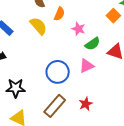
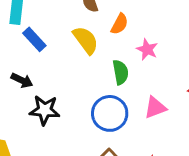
green semicircle: (92, 44) -> (121, 72), moved, turned -70
black star: (16, 88) -> (45, 110), moved

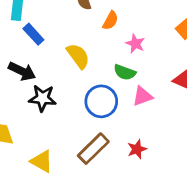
yellow semicircle: (86, 40) -> (78, 56), moved
green semicircle: (121, 72) -> (125, 72), moved, turned 120
black arrow: (22, 80) -> (22, 71), size x1.4

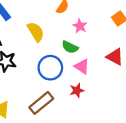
pink triangle: (142, 96) -> (82, 66), turned 49
red star: (137, 149) -> (77, 90), moved

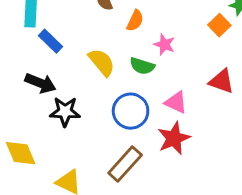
green semicircle: (70, 47) -> (142, 66), moved
red star: (77, 90) -> (174, 138), size x1.5

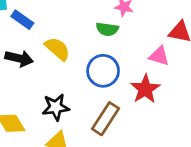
yellow semicircle: (102, 62) -> (57, 49), moved
pink triangle: (176, 102) -> (159, 56), moved
black star: (65, 112) -> (56, 107), moved

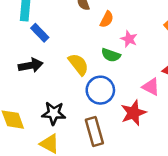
yellow semicircle: (57, 49) -> (78, 64), moved
black arrow: (19, 58) -> (31, 65), turned -35
brown rectangle: (105, 119) -> (94, 131), turned -60

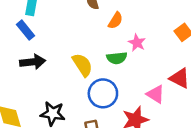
blue rectangle: (40, 33) -> (25, 30), moved
green semicircle: (111, 55) -> (117, 58), turned -30

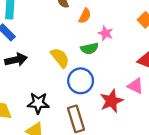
pink triangle: (156, 94) -> (135, 86), moved

